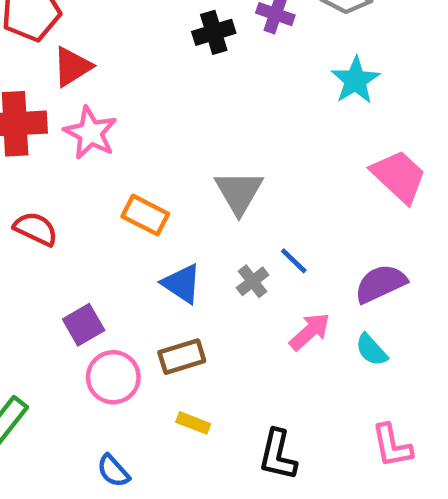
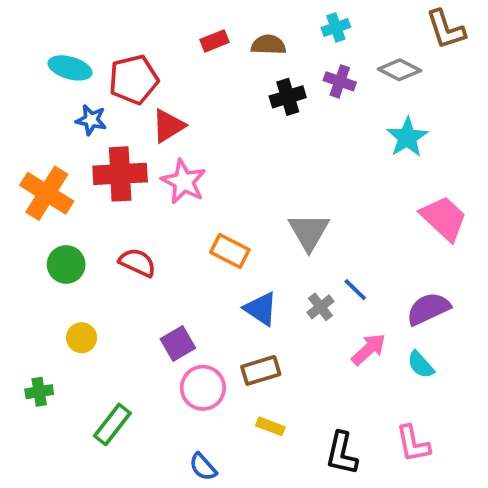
pink L-shape: (392, 446) -> (413, 444), moved

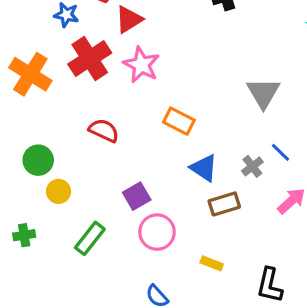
red cross: (120, 174) -> (90, 59), turned -30
gray triangle: (309, 232) -> (263, 93), moved
green circle: (66, 264) -> (38, 160), moved
brown rectangle: (261, 370) -> (224, 204), moved
green rectangle: (112, 424) -> (90, 238), moved

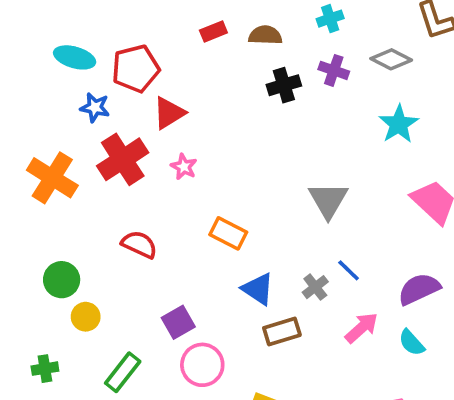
pink star: (141, 65) -> (184, 167), size x0.6

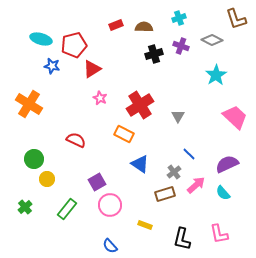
red cross: (123, 159) -> (140, 105), moved
gray triangle: (328, 200) -> (178, 116), size x0.6
gray cross: (315, 287) -> (174, 172), moved
brown rectangle: (282, 332) -> (165, 194), moved
green cross: (45, 369) -> (25, 207), turned -32

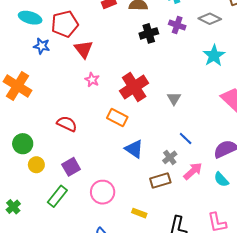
red triangle: (92, 69) -> (84, 49), turned -36
purple square: (97, 182) -> (71, 167), moved
green cross: (25, 207) -> (13, 207), moved

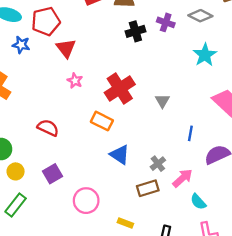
blue line: (186, 138) -> (190, 133), moved, turned 56
cyan semicircle: (221, 179) -> (198, 202), moved
green rectangle: (57, 196) -> (16, 205), moved

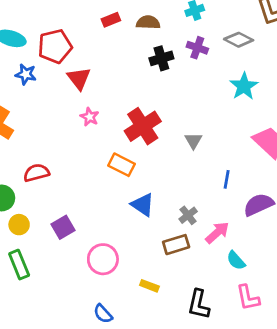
red semicircle: (48, 128) -> (36, 173), moved, turned -40
green rectangle: (16, 205) -> (19, 265), turned -60

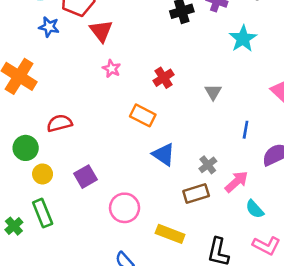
cyan star: (244, 86) -> (243, 39), moved
red cross: (143, 126) -> (164, 78), size x0.6
yellow rectangle: (149, 286) -> (170, 234), size x1.5
pink L-shape: (248, 298) -> (266, 246), turned -52

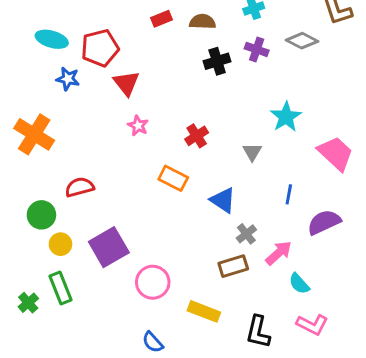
cyan star: (243, 39) -> (286, 117), moved
blue triangle: (164, 154) -> (223, 200), moved
purple square: (85, 177) -> (109, 247), size x1.5

